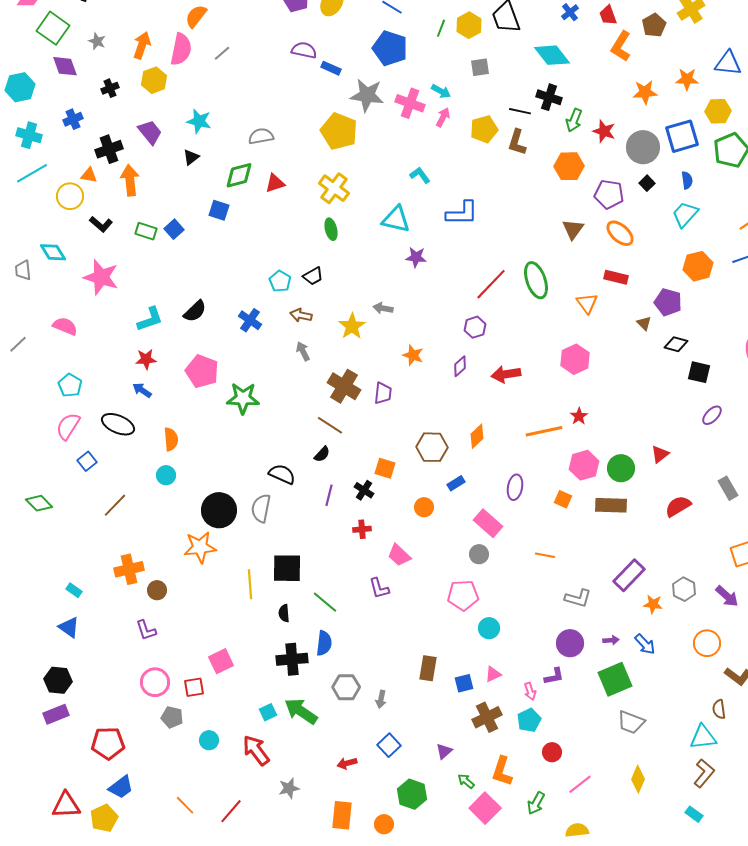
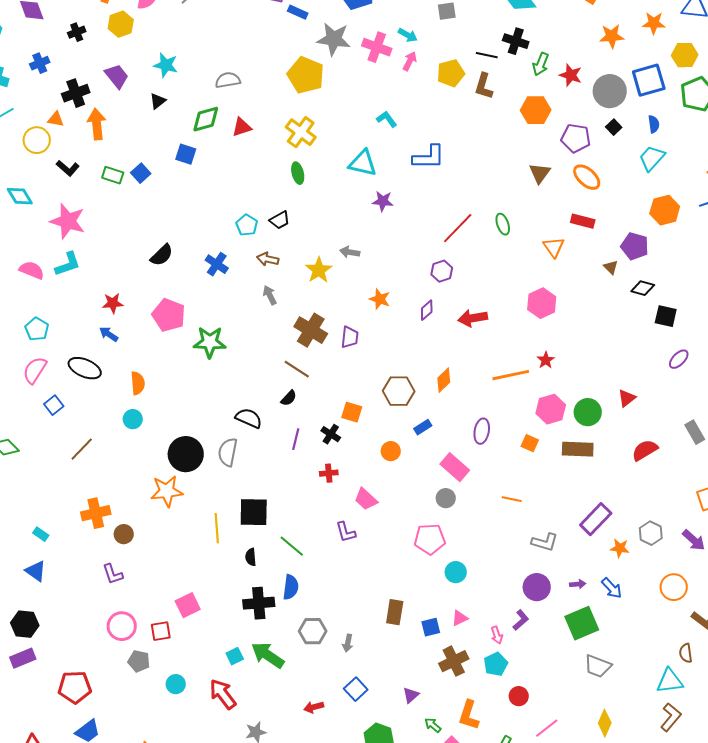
green ellipse: (536, 280) -> (503, 224), size x0.6
cyan L-shape: (150, 319) -> (68, 264), moved
purple L-shape: (554, 676) -> (521, 620), turned -30

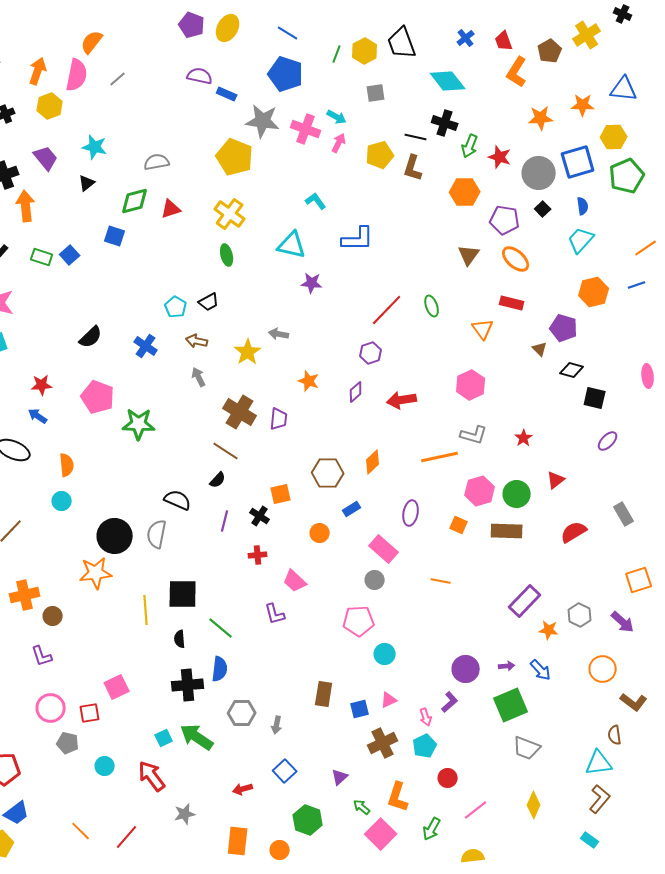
red star: (546, 360) -> (524, 438), moved
orange square: (352, 412) -> (281, 494), turned -30
gray L-shape: (545, 542) -> (474, 435), moved

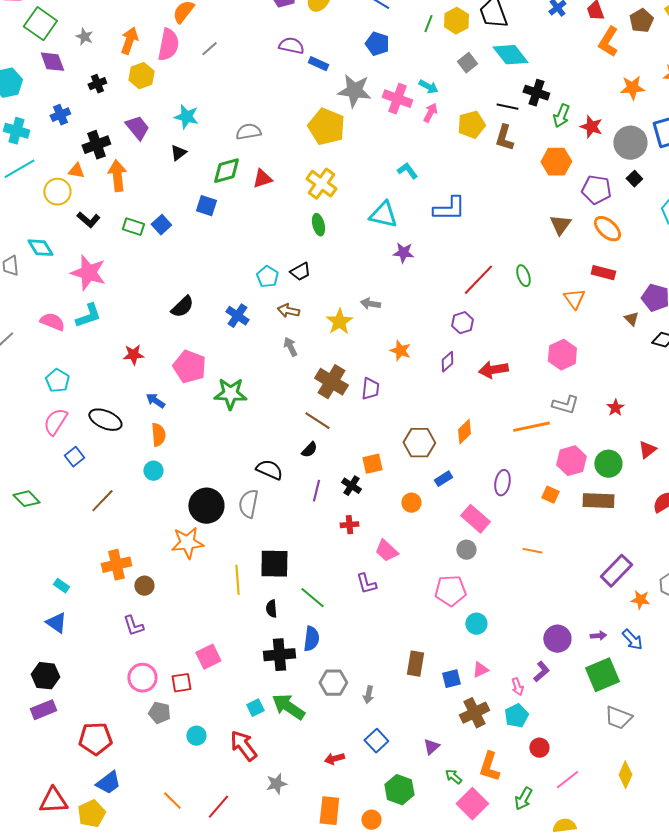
blue pentagon: (286, 74) -> (377, 44), size x0.7
cyan diamond: (448, 81) -> (510, 55), moved
gray square: (376, 93) -> (467, 63), turned -30
blue arrow: (38, 416) -> (155, 401), moved

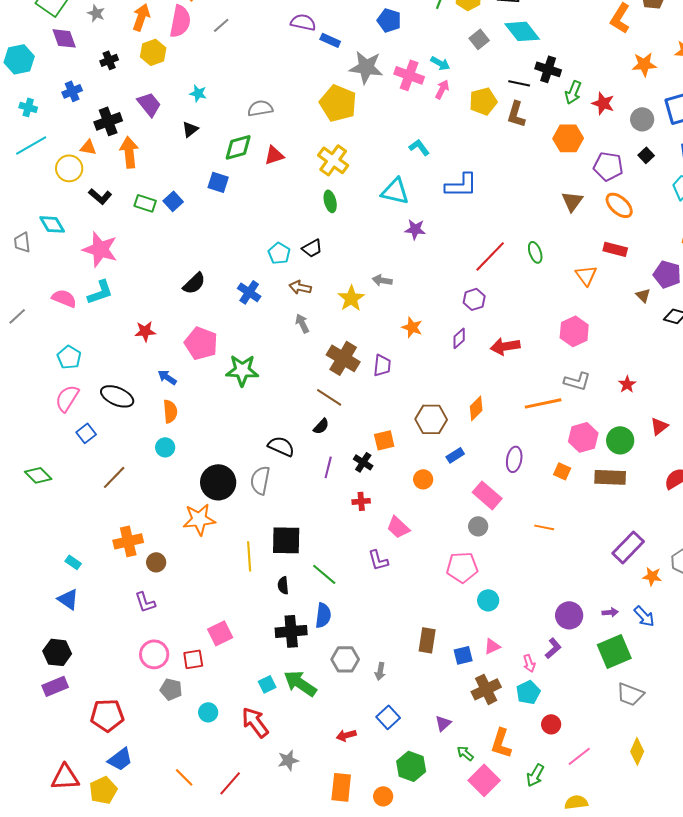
cyan star: (186, 117) -> (198, 93), size x0.7
cyan cross: (16, 131) -> (28, 107), size x0.7
gray circle: (630, 143) -> (642, 119), size x0.7

